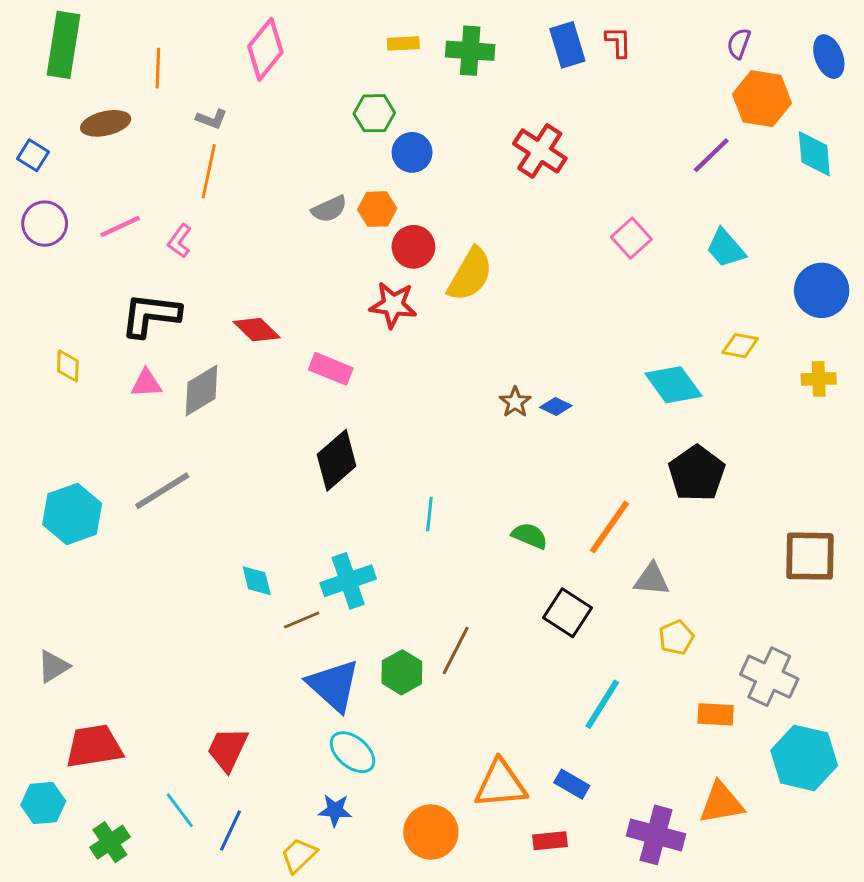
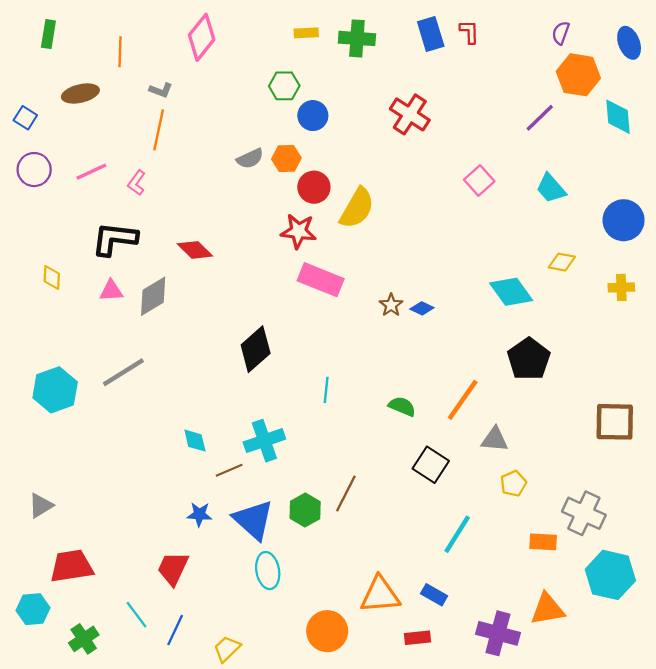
green rectangle: (64, 45) -> (48, 34), size x0.6
pink rectangle: (331, 369) -> (321, 280), moved, size x1.4
cyan ellipse: (352, 752) -> (268, 571), turned 40
blue star: (335, 810) -> (199, 514), moved

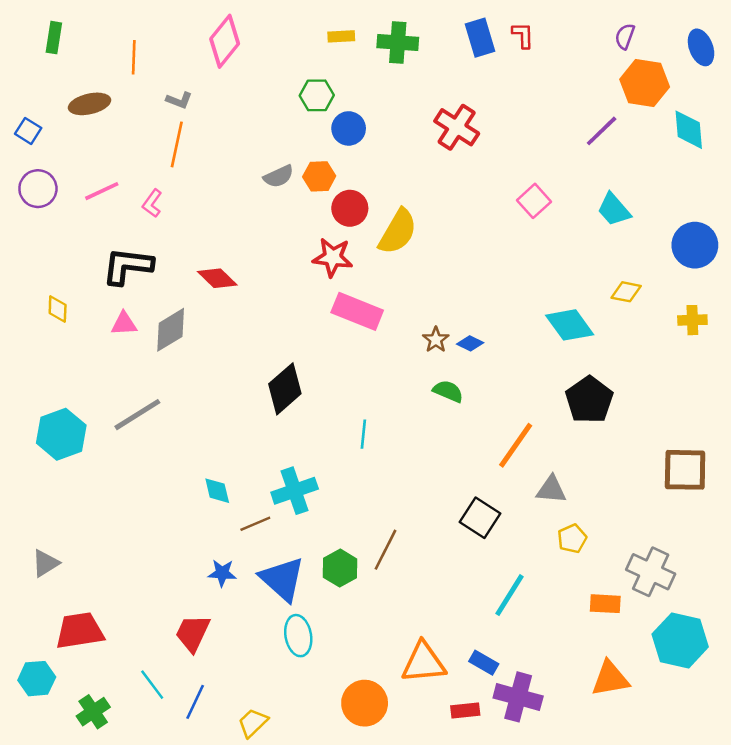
green semicircle: (402, 406) -> (448, 391), moved
purple cross: (498, 633) -> (518, 697), moved

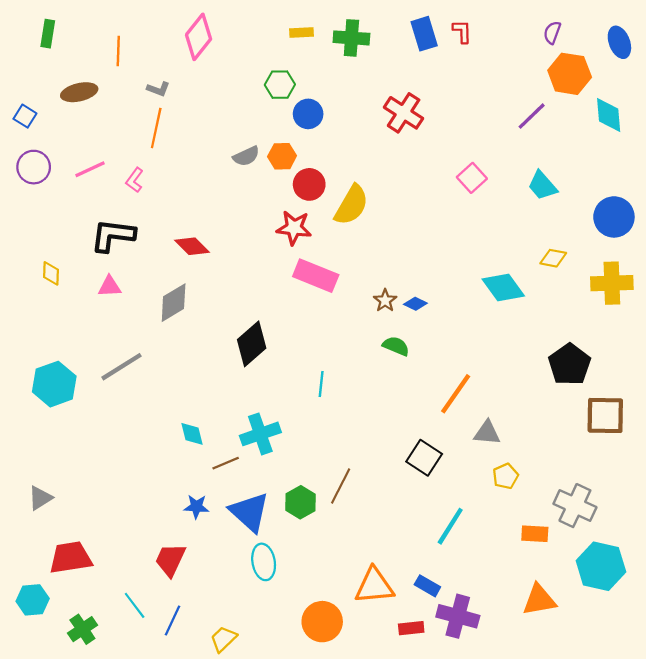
yellow cross: (692, 320) -> (612, 283), size x1.6
gray diamond: (171, 330) -> (174, 303), moved
black pentagon: (589, 400) -> (570, 364), moved

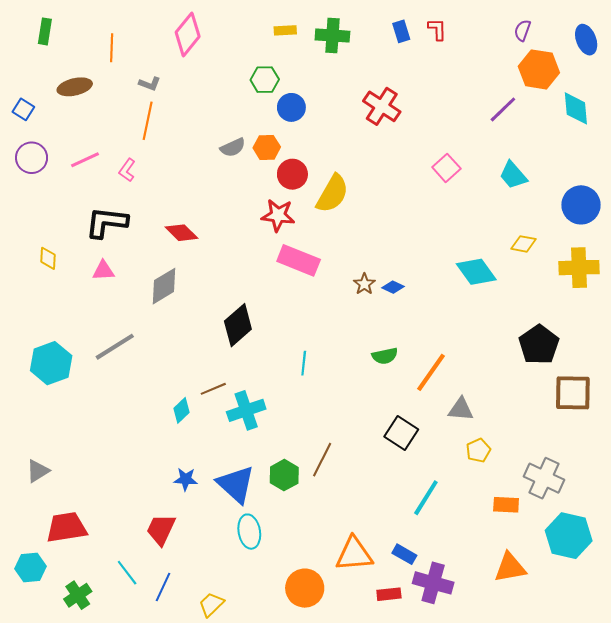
blue rectangle: (424, 34) -> (401, 31), size x0.7
green semicircle: (396, 346) -> (385, 356), moved, turned 145
cyan diamond: (192, 434) -> (181, 410), turned 60
brown line: (226, 463) -> (213, 389), moved

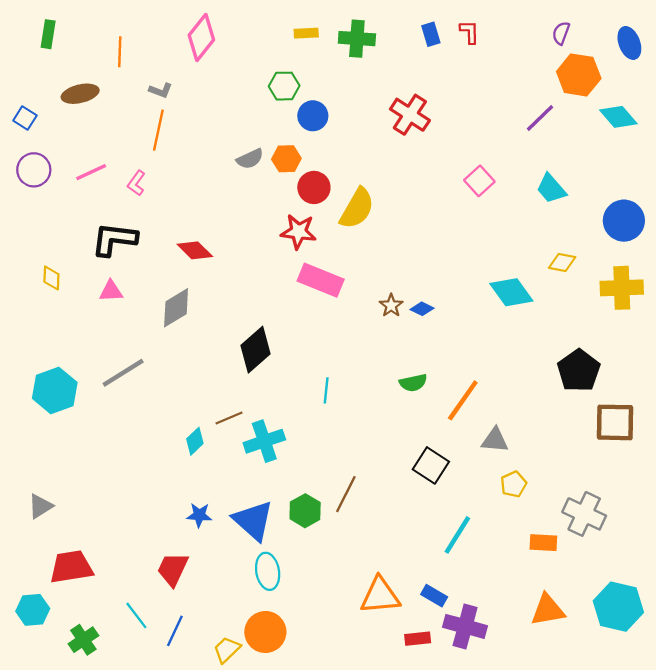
cyan diamond: (576, 108) -> (618, 117), turned -36
cyan hexagon: (569, 536) -> (618, 607), moved
orange circle: (305, 588) -> (265, 632), moved

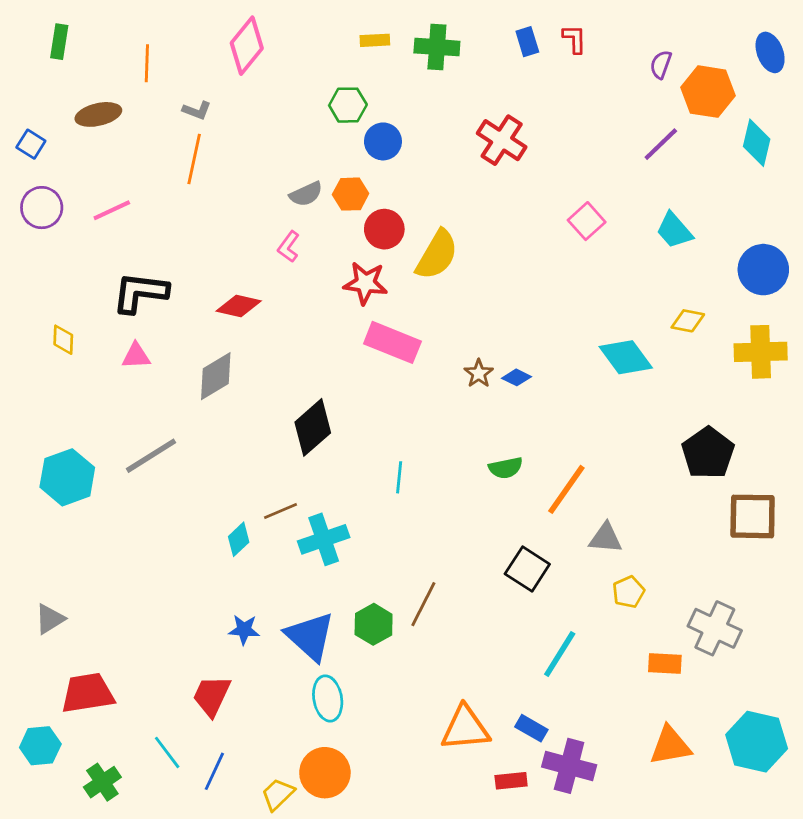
purple semicircle: (561, 33) -> (661, 65), moved
cyan diamond: (618, 117) -> (757, 143), turned 54
pink L-shape: (136, 183) -> (289, 247), moved
red diamond: (195, 250) -> (239, 306), turned -32

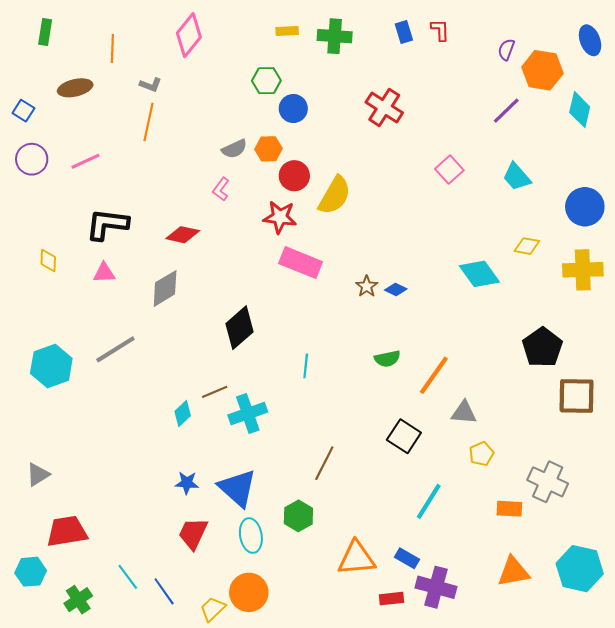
green hexagon: (374, 624) -> (298, 516), moved
red trapezoid: (212, 696) -> (193, 533), moved
blue line: (214, 771) -> (164, 591), turned -60

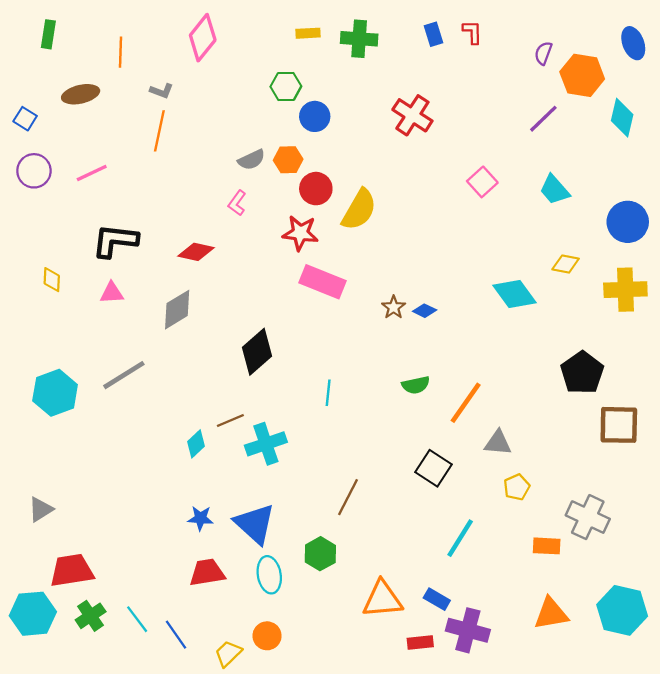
red trapezoid: (193, 533) -> (207, 573), turned 56
cyan hexagon: (31, 572) -> (33, 614), size x1.4
orange circle: (249, 592) -> (267, 636), size x0.7
green cross: (78, 600) -> (91, 616), moved

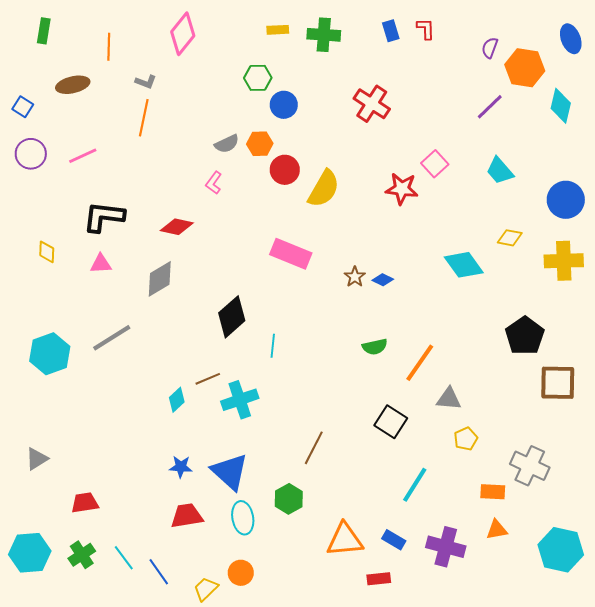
red star: (300, 233) -> (402, 189), moved
cyan line: (328, 393) -> (273, 346), moved
red trapezoid: (72, 570) -> (85, 503), moved, size x0.7
orange triangle: (551, 614) -> (497, 530), moved, size x0.7
purple cross: (468, 630) -> (446, 547), moved

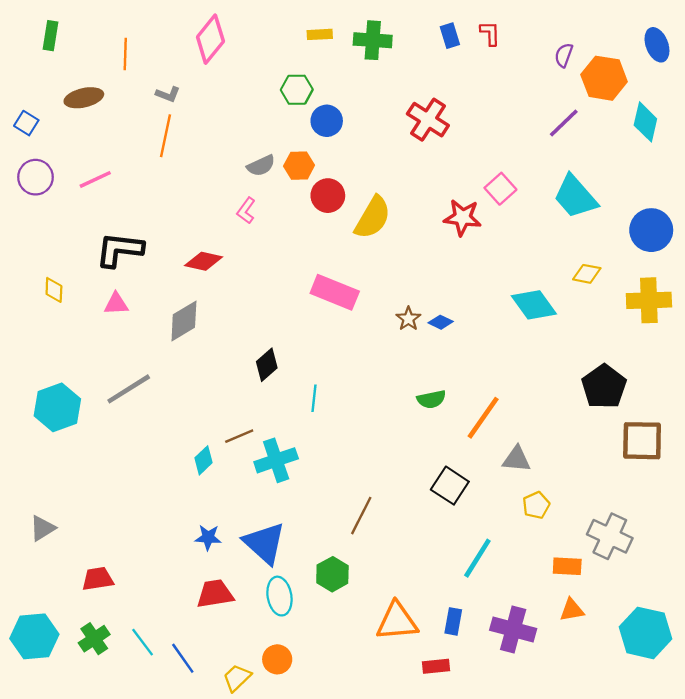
cyan trapezoid: (500, 171) -> (575, 197), size x1.4
black diamond: (232, 317) -> (267, 365), size x0.7
blue rectangle: (394, 540) -> (453, 621), turned 70

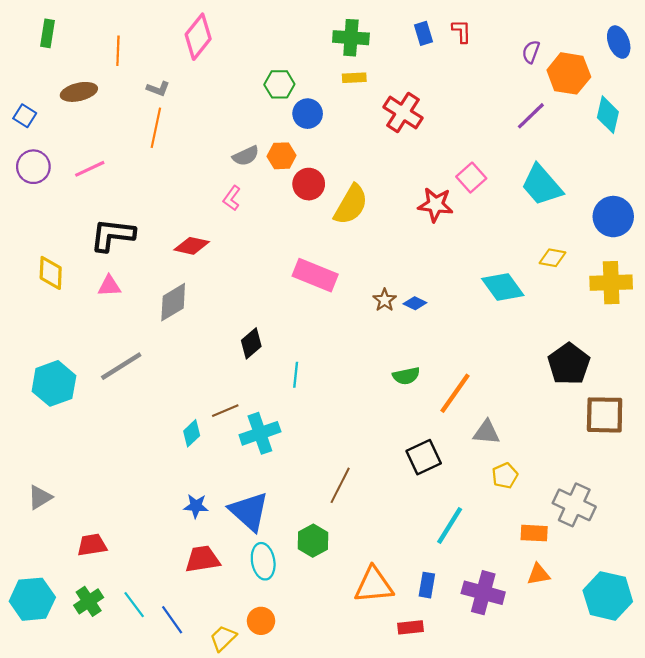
yellow rectangle: (320, 34) -> (354, 78), moved
yellow diamond: (54, 290) -> (51, 273), size x1.4
black square: (450, 486) -> (424, 457), turned 32

